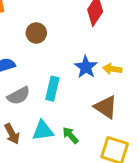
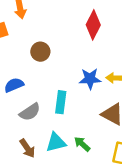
blue star: (86, 67) -> (90, 79), turned -30

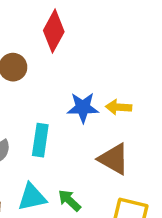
red diamond: (93, 25) -> (54, 31), moved

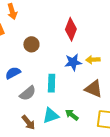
red diamond: (54, 31) -> (71, 29), moved

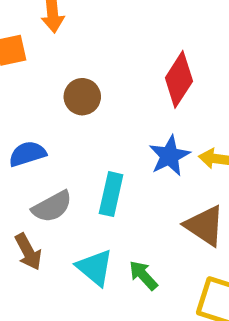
blue star: (73, 62) -> (169, 156), turned -30
cyan triangle: (51, 116) -> (95, 268), turned 48
brown arrow: (28, 122) -> (28, 252), moved

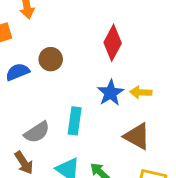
blue semicircle: (27, 154) -> (18, 72), moved

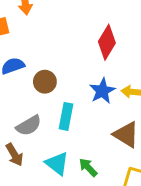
brown circle: (51, 59) -> (45, 82), moved

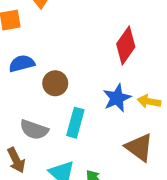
gray semicircle: (29, 126) -> (34, 130), turned 45

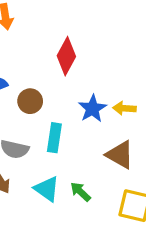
red diamond: (126, 45) -> (66, 56), moved

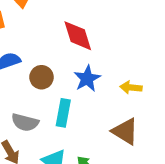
red diamond: (66, 56) -> (78, 36), turned -48
blue star: (92, 109) -> (87, 79), moved

